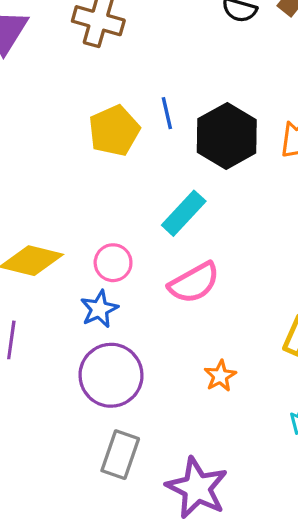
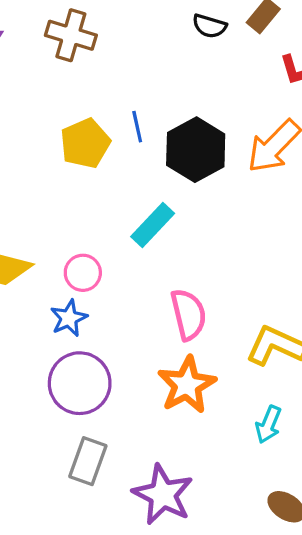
pink semicircle: (194, 283) -> (188, 315), moved, turned -75
orange star: (220, 376) -> (187, 385), size x1.8

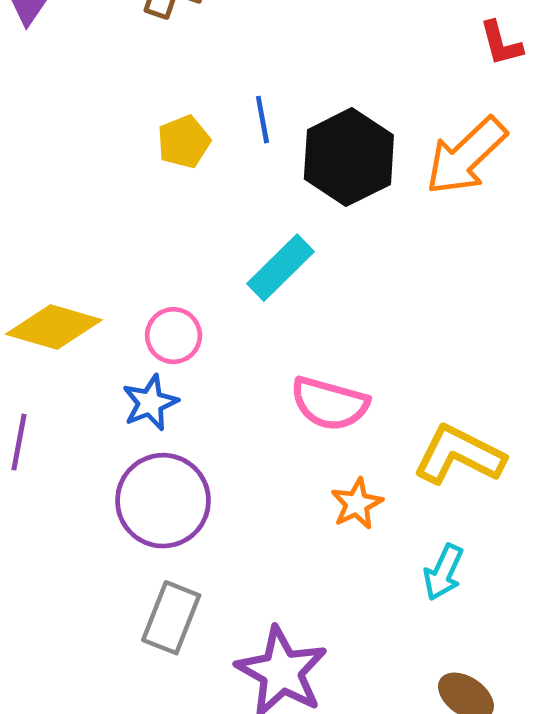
yellow pentagon: (85, 143) -> (184, 142), size x0.7
pink semicircle: (188, 315) -> (330, 404), turned 117
orange star: (187, 385) -> (357, 504), moved, size x0.6

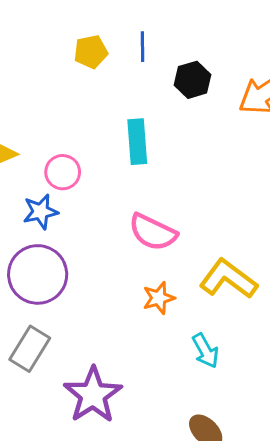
black hexagon: (349, 157) -> (193, 80), size x0.6
cyan rectangle: (281, 268) -> (137, 142), turned -60
cyan arrow: (443, 572) -> (205, 351), turned -64

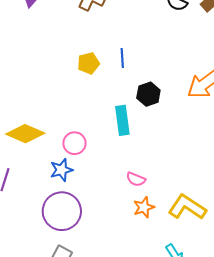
black hexagon: (193, 80) -> (148, 94), moved
pink semicircle: (153, 232) -> (136, 179), size x0.6
orange star: (159, 298) -> (144, 207), moved

